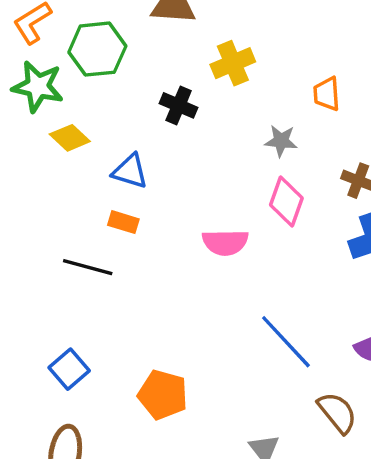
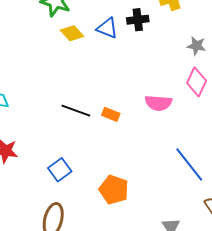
black cross: (179, 105) -> (138, 20), turned -35
blue triangle: (130, 171) -> (107, 28), moved
orange rectangle: (123, 222) -> (111, 114), moved

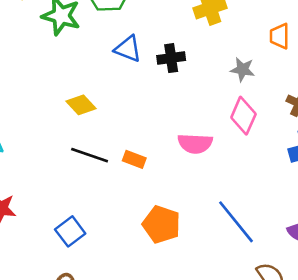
black cross: (138, 20) -> (171, 58), moved
yellow diamond: (72, 33) -> (81, 105), moved
orange pentagon: (114, 190) -> (161, 224), moved

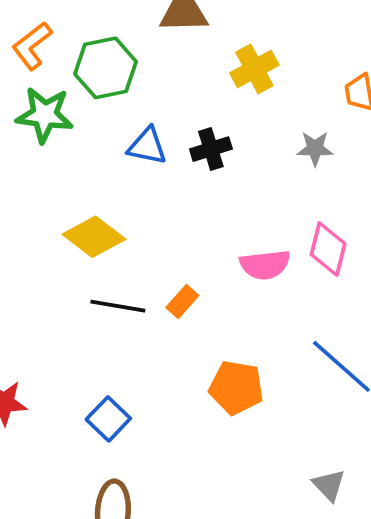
yellow diamond: (81, 105) -> (94, 237), size x1.4
pink diamond: (243, 116) -> (328, 249), moved
orange rectangle: (134, 159) -> (182, 301), turned -60

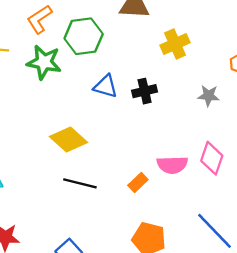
orange rectangle: (182, 301) -> (138, 183), moved

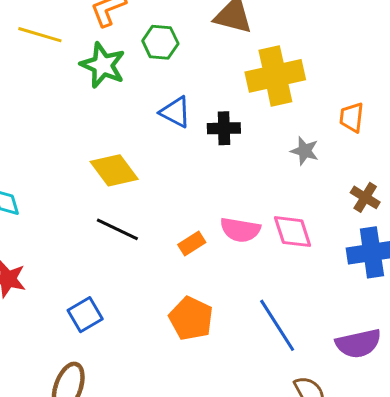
green hexagon: (84, 36) -> (160, 42), size x0.7
yellow cross: (175, 44) -> (275, 76), size x1.5
pink diamond: (212, 158) -> (293, 232), turned -48

